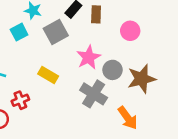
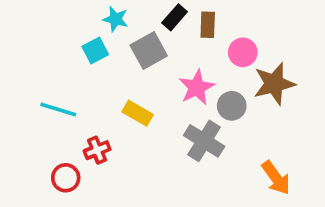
pink circle: (130, 31) -> (243, 52), moved
brown star: (142, 79) -> (274, 84), moved
orange arrow: (128, 118) -> (276, 178), moved

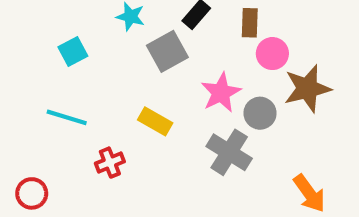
brown rectangle: (208, 25) -> (250, 23), moved
cyan square: (95, 50) -> (73, 51), moved
red circle: (66, 178) -> (32, 193), moved

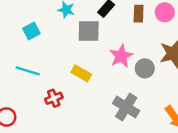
gray square: (167, 51) -> (89, 31), turned 30
pink circle: (272, 54) -> (165, 12), moved
gray cross: (229, 152) -> (126, 107), moved

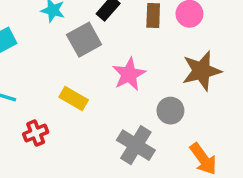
gray square: (89, 31) -> (84, 40), turned -30
gray circle: (145, 68) -> (170, 111), moved

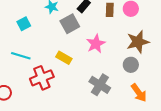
gray circle: (170, 111) -> (131, 65), moved
red cross: (36, 133) -> (42, 78), size x1.6

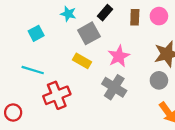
yellow rectangle: (64, 58) -> (82, 61), moved
gray cross: (100, 85) -> (114, 87), moved

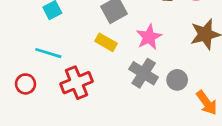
gray circle: (159, 80) -> (177, 80), moved
red circle: (13, 113) -> (25, 84), moved

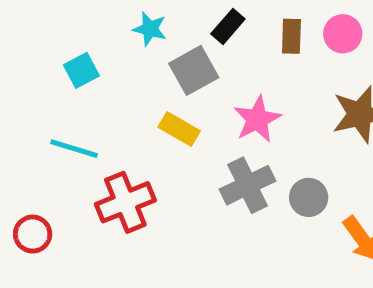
gray cross: (144, 73) -> (248, 185), turned 32
red circle: (25, 84) -> (33, 234), moved

